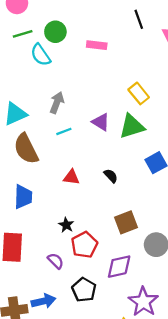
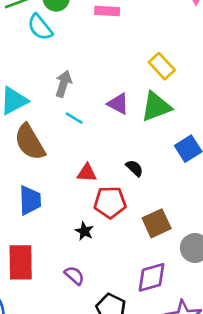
cyan line: (64, 131) -> (74, 118), turned 56
red pentagon: (84, 245) -> (110, 202), moved, turned 30

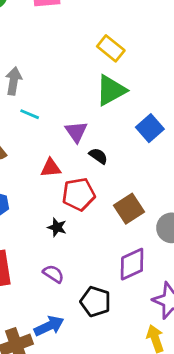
purple triangle: (118, 104) -> (76, 132), moved, turned 35

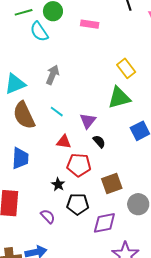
cyan line: (30, 114) -> (57, 112), moved
black pentagon: (95, 302) -> (78, 204), moved, turned -30

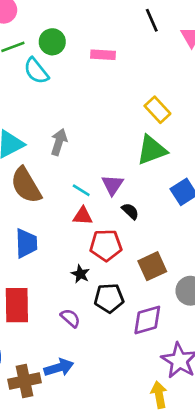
gray arrow: (53, 75) -> (59, 142), moved
cyan line: (57, 112) -> (81, 190), moved

